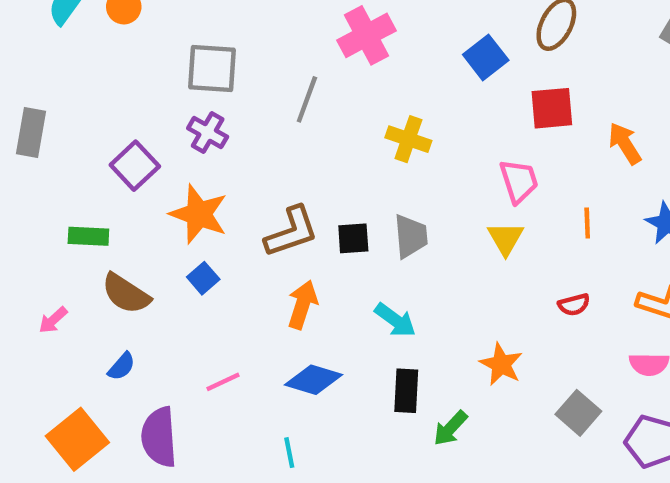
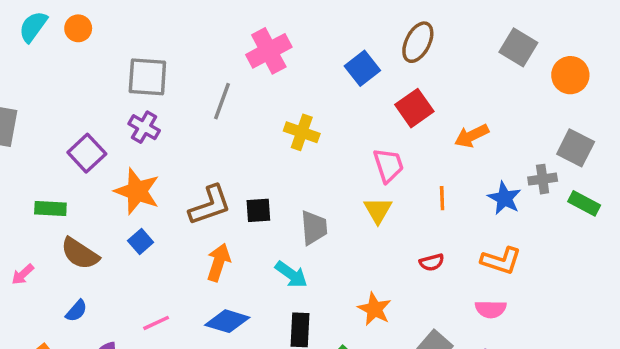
red square: (552, 108) -> (414, 108), turned -30
orange arrow: (625, 144) -> (472, 136), turned -84
gray trapezoid: (411, 236) -> (314, 228), moved

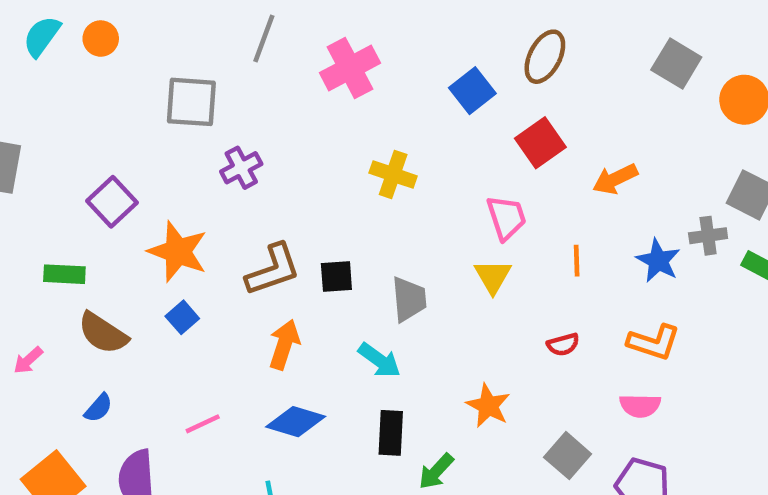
gray line: (222, 101) -> (264, 39), moved
purple cross: (144, 127) -> (241, 168), moved, turned 32

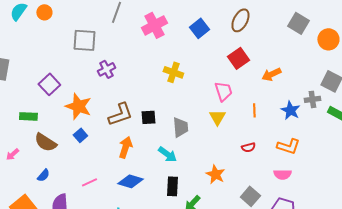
blue square: (472, 91) -> (199, 28), moved

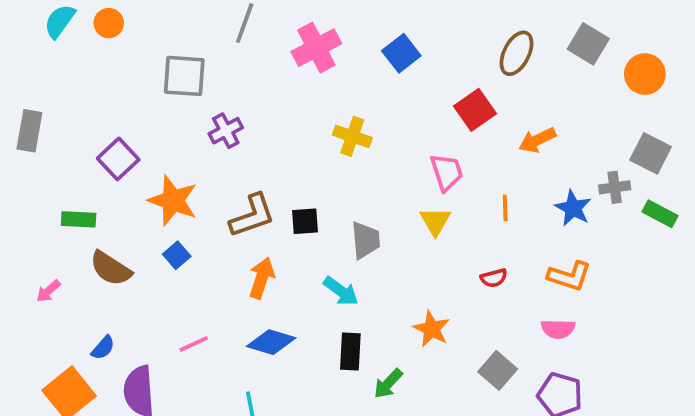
brown ellipse: (240, 20) -> (516, 53), moved
blue semicircle: (43, 175) -> (103, 348), moved

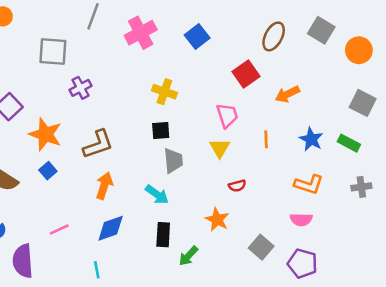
gray cross: (615, 187) -> (361, 187), moved
green rectangle: (660, 214) -> (349, 143), moved
black square: (305, 221) -> (161, 130), moved
red semicircle: (494, 278) -> (237, 186), moved
blue diamond: (271, 342) -> (111, 228), turned -36

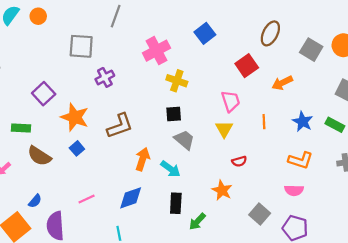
gray square: (321, 30) -> (311, 50), moved
pink cross: (141, 33) -> (156, 51), moved
gray trapezoid: (173, 161) -> (184, 140), turned -45
orange arrow: (104, 186) -> (142, 159), moved

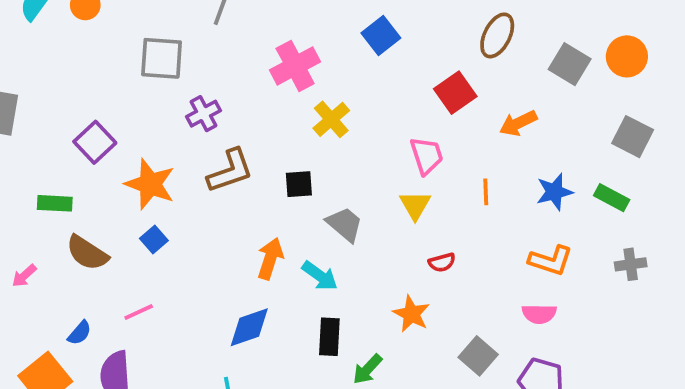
yellow cross: (177, 81) -> (331, 119), turned 30
black square: (174, 114) -> (299, 184), moved
blue star: (303, 122) -> (554, 192), turned 30
brown L-shape: (120, 126) -> (230, 171), moved
pink line: (87, 199) -> (139, 312), moved

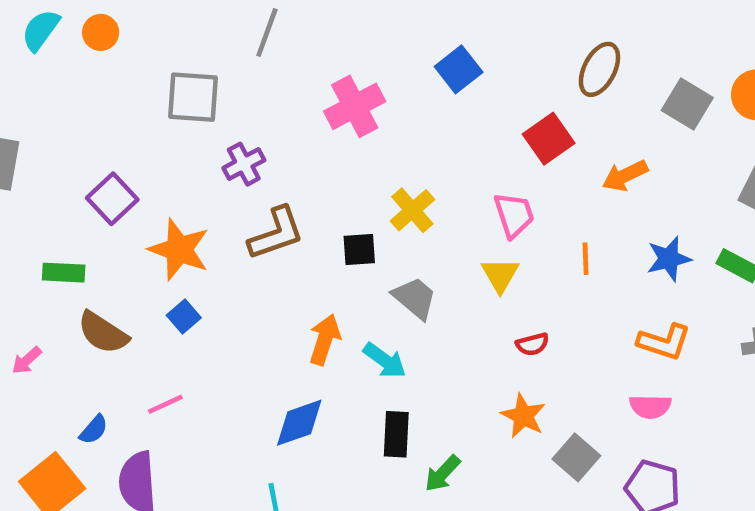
yellow cross: (331, 119) -> (412, 210), moved
orange star: (411, 314) -> (523, 416), moved

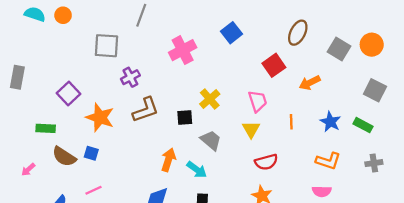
cyan semicircle: (41, 30) -> (35, 14), turned 72
blue star: (669, 259) -> (330, 122), turned -30
blue square: (184, 316) -> (91, 153), moved, turned -32
red semicircle: (532, 344) -> (266, 162), size x1.5

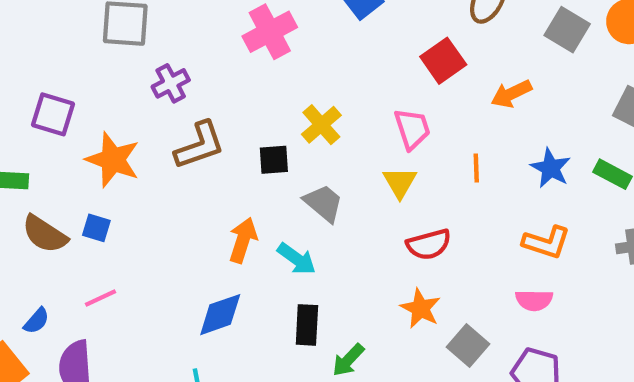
purple square: (68, 94) -> (53, 114), turned -30

